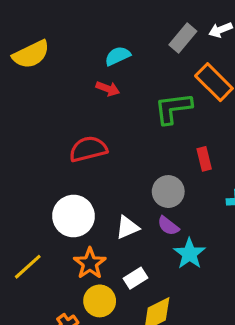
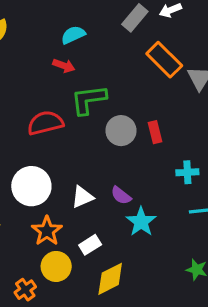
green L-shape: (173, 108) -> (89, 100), moved
gray circle: (168, 192) -> (121, 131), moved

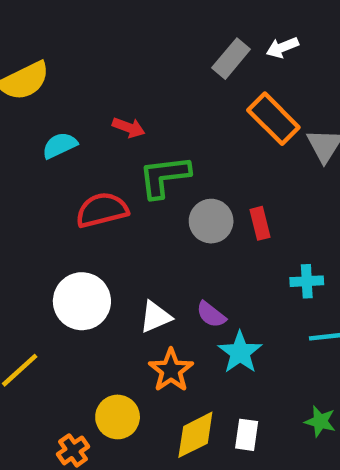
cyan semicircle: (73, 35) -> (60, 145), moved
orange star: (47, 231) -> (171, 370), moved
white rectangle: (90, 245) -> (247, 435), moved, turned -50

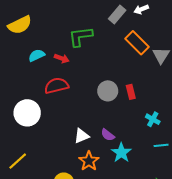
red arrow: (129, 128) -> (62, 58), moved
green L-shape: (164, 177) -> (81, 36), moved
cyan cross: (307, 281) -> (153, 119), turned 32
white circle: (82, 301) -> (27, 113), moved

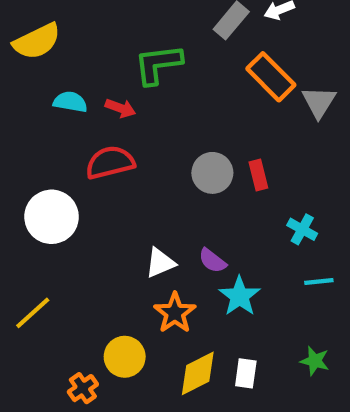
cyan semicircle: (37, 55) -> (70, 102), turned 35

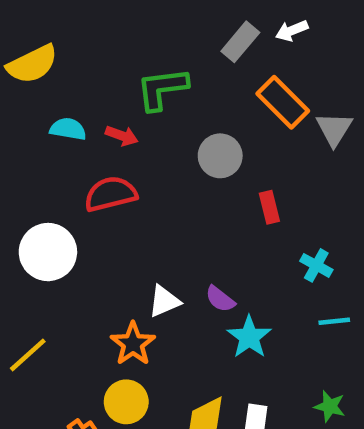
gray circle: (212, 173) -> (220, 156), moved
orange star: (175, 313) -> (133, 344), moved

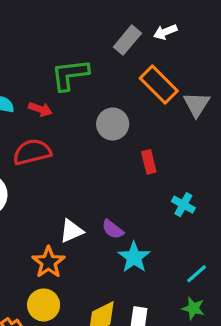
cyan line: (334, 321) -> (197, 274), moved, turned -35

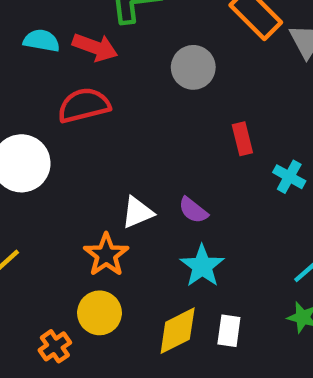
red arrow: (40, 109) -> (95, 47), size x1.4
red rectangle: (149, 162) -> (242, 139), moved
cyan star: (134, 257) -> (202, 266), moved

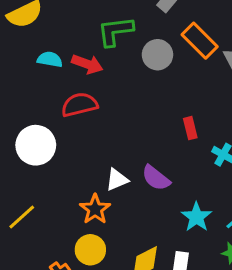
gray circle: (193, 67) -> (157, 55), moved
purple semicircle: (193, 210) -> (156, 178), size x1.4
cyan star: (202, 266) -> (196, 217), moved

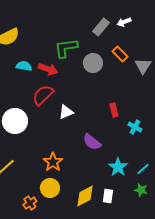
orange rectangle: (200, 41) -> (120, 54), size x0.7
red semicircle: (79, 105) -> (43, 95), turned -30
white triangle: (117, 180) -> (66, 112), moved

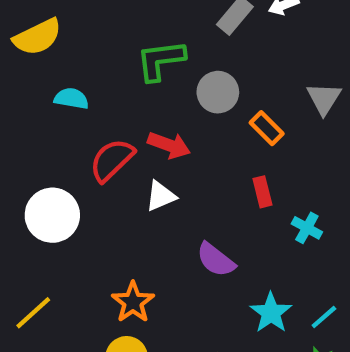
orange rectangle: (120, 54) -> (267, 128), moved
red arrow: (48, 69) -> (169, 145), moved

